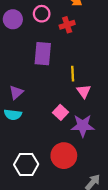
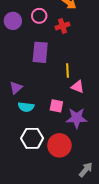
pink triangle: (84, 91) -> (78, 87), turned -32
pink square: (60, 112) -> (56, 106), turned -32
cyan semicircle: (13, 115) -> (26, 107), moved
white hexagon: (26, 164) -> (32, 138), moved

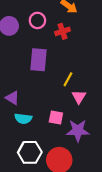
yellow line: (68, 70) -> (68, 79), turned 32
pink triangle: (78, 87) -> (79, 97), turned 40
purple triangle: (16, 88) -> (12, 98), turned -48

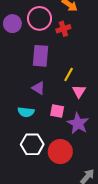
pink circle: (37, 20) -> (39, 18), size x1.5
purple triangle: (12, 98) -> (38, 88), moved
purple star: (78, 131) -> (78, 123), turned 30

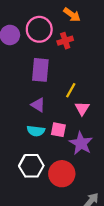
cyan semicircle: (26, 112) -> (36, 131), moved

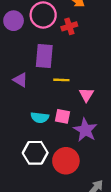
yellow line: (71, 90) -> (61, 80), moved, turned 63
purple triangle: (38, 105) -> (20, 80), moved

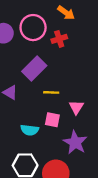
purple rectangle: (44, 56) -> (34, 69), turned 40
pink square: (62, 116) -> (52, 120), moved

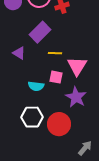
pink triangle: (76, 107) -> (77, 66), size x1.5

